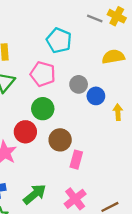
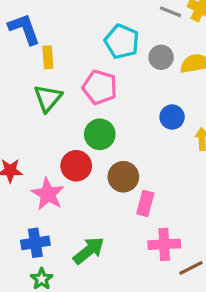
gray circle: (79, 84) -> (161, 57), moved
pink cross: (75, 199) -> (164, 244), moved, turned 35

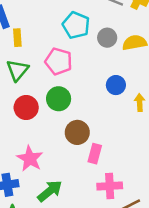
red circle: (76, 166) -> (26, 107), moved
pink star: (48, 194) -> (30, 159), moved

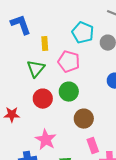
yellow rectangle: (17, 38) -> (45, 44), moved
pink rectangle: (95, 154) -> (93, 146), moved, turned -35

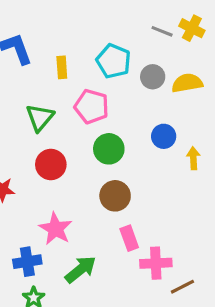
yellow rectangle: (45, 44) -> (62, 67), moved
green circle: (69, 92) -> (109, 149), moved

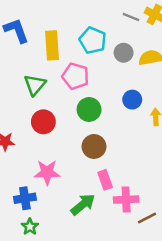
yellow rectangle: (62, 67) -> (52, 45), size x1.6
pink star: (56, 229) -> (47, 172), turned -30
green arrow: (81, 269) -> (83, 204), moved

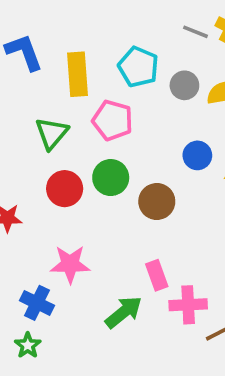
green circle: (89, 109) -> (111, 178), moved
brown circle: (94, 146) -> (157, 201), moved
blue cross: (25, 198) -> (37, 303), turned 35
green star: (30, 227) -> (28, 345), moved

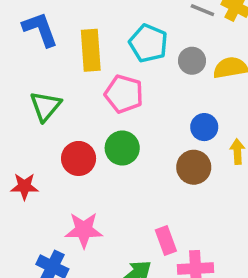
green triangle: (52, 133) -> (45, 106), moved
brown circle: (157, 201) -> (194, 167), moved

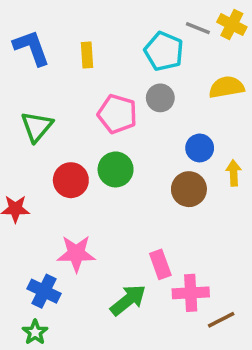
cyan pentagon: (148, 43) -> (164, 51), moved
yellow rectangle: (91, 50) -> (87, 55), moved, size x0.6
gray circle: (192, 61) -> (160, 98), moved

